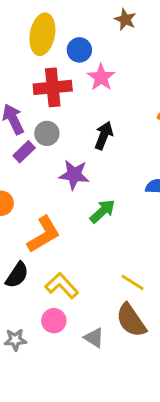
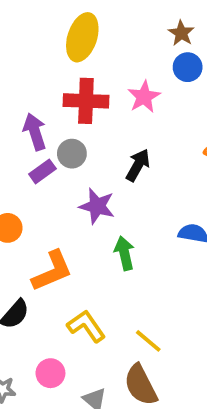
blue circle: (79, 50) -> (188, 67), moved
green arrow: (102, 211) -> (124, 253), turned -68
yellow L-shape: (62, 286) -> (86, 326), moved

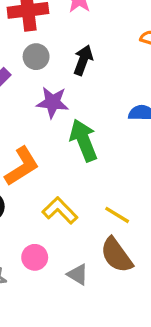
gray circle: (72, 154) -> (36, 57), moved
green arrow: (124, 253) -> (84, 140), size x1.4

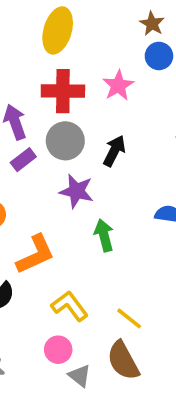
gray circle: (36, 57) -> (65, 141), size x1.4
green arrow: (84, 140) -> (104, 235), size x0.7
pink circle: (35, 257) -> (58, 350), moved

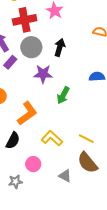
green arrow: (104, 235) -> (63, 95), turned -126
pink circle: (58, 350) -> (33, 164), moved

